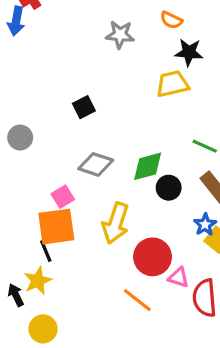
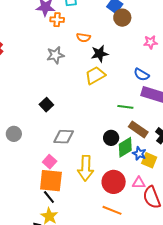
green diamond: (148, 166) -> (125, 147), moved
orange square: (56, 227) -> (51, 181), turned 30
pink triangle: (179, 277) -> (139, 183), moved

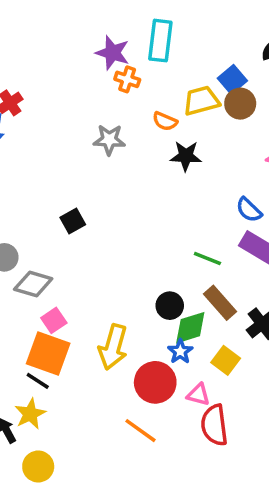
yellow trapezoid: (95, 75) -> (201, 101), moved
gray diamond: (64, 137) -> (33, 284), moved
blue star: (139, 154) -> (180, 351), moved
black line: (49, 197) -> (38, 381), turned -32

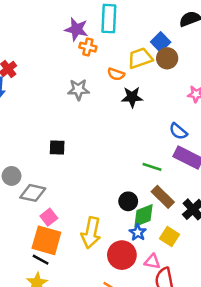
black square: (73, 221) -> (57, 147), turned 35

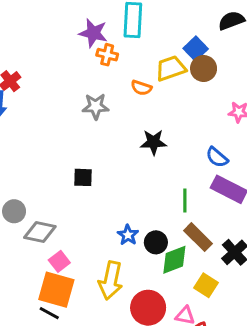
black star: (132, 97) -> (154, 142), moved
black square: (57, 147) -> (83, 177), moved
green line: (152, 167) -> (185, 201), turned 72
blue star: (138, 232) -> (128, 235), moved

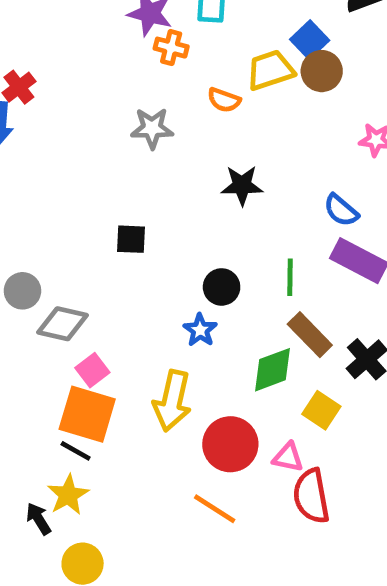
black circle: (156, 242) -> (222, 287), moved

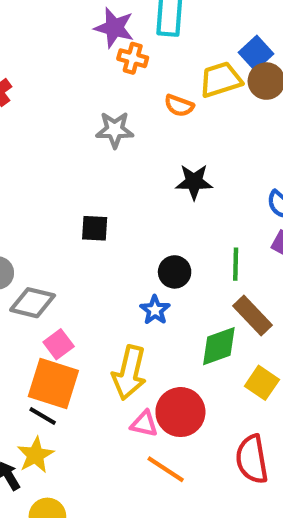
pink triangle: (288, 457) -> (144, 424), moved

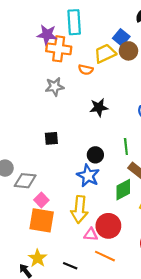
orange cross: (133, 58) -> (59, 49), size x1.6
blue star: (155, 310) -> (88, 176), size x1.5
black line: (43, 416) -> (70, 266), moved

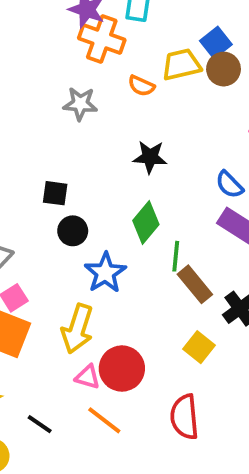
green line: (126, 146) -> (176, 256), moved
black circle: (95, 155) -> (73, 231), moved
green diamond: (123, 190) -> (146, 222), moved, turned -35

